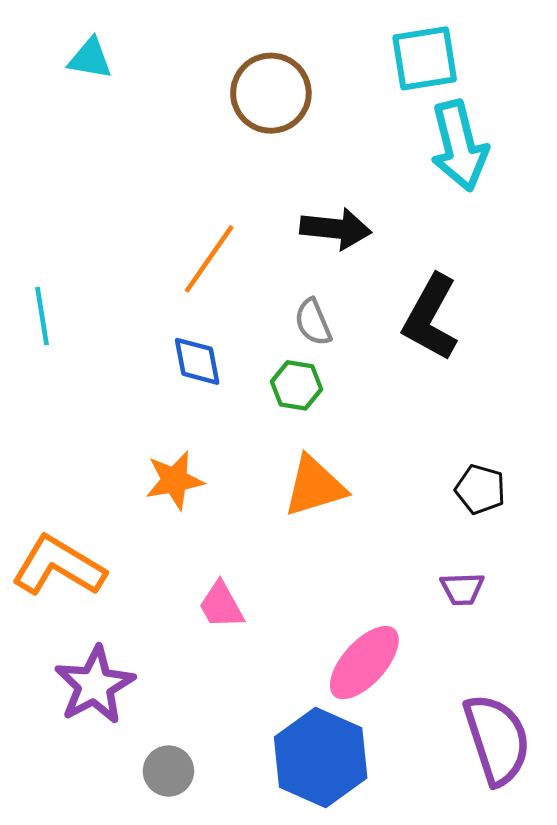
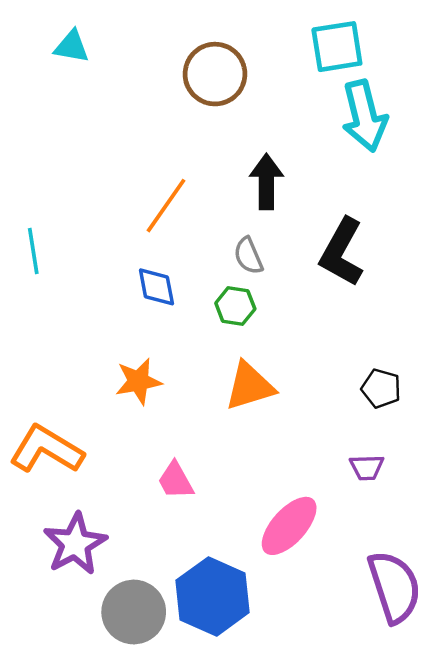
black arrow: (336, 229) -> (266, 182), turned -96
blue hexagon: (321, 757) -> (213, 596), moved
gray circle: (168, 771) -> (134, 612), size x1.6

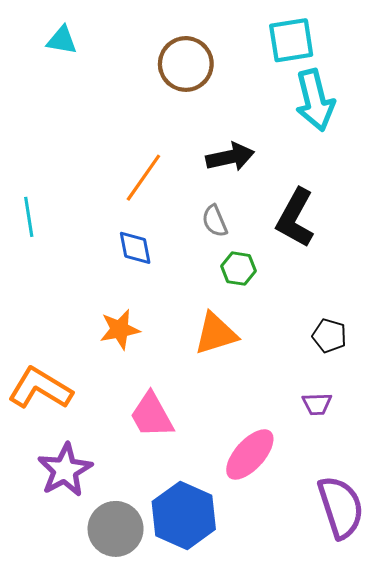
black arrow: (266, 182) -> (230, 157), turned 78
green hexagon: (235, 306) -> (238, 269), moved
pink trapezoid: (176, 481) -> (152, 415), size x1.4

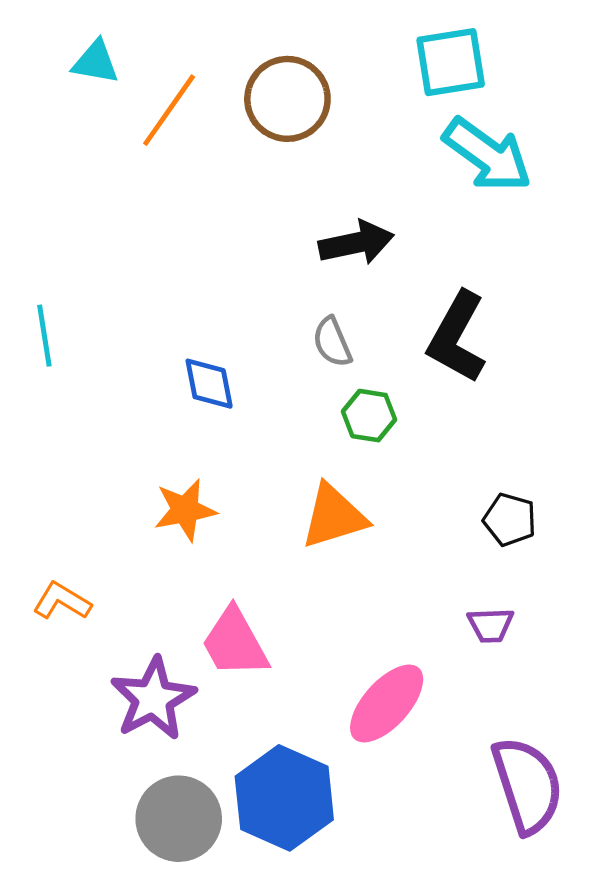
cyan arrow: (315, 100) -> (487, 155), turned -40
orange line: (143, 178) -> (169, 110), moved
orange L-shape: (40, 388) -> (62, 601), size x0.6
purple star: (65, 470) -> (153, 699), moved

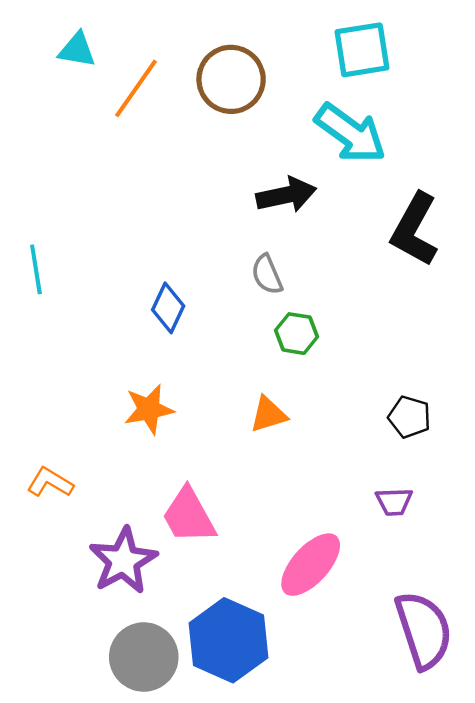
cyan arrow: (487, 155) -> (350, 133), moved
black L-shape: (457, 337) -> (415, 230), moved
blue diamond: (209, 384) -> (168, 308), turned 36
orange triangle: (334, 516) -> (268, 414), size x0.7

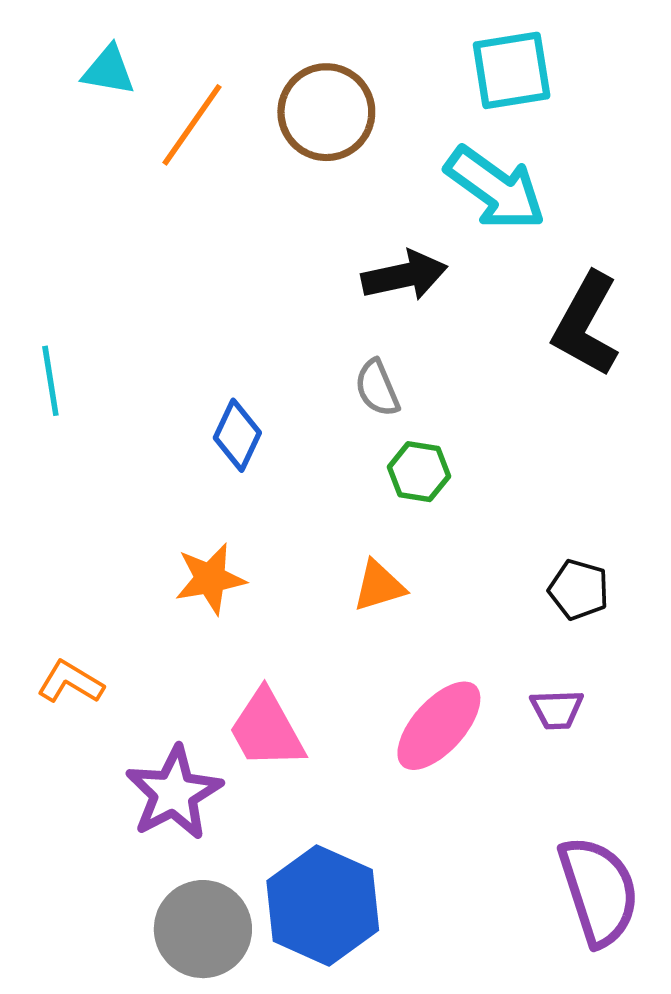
pink ellipse: (311, 565) -> (439, 726), moved

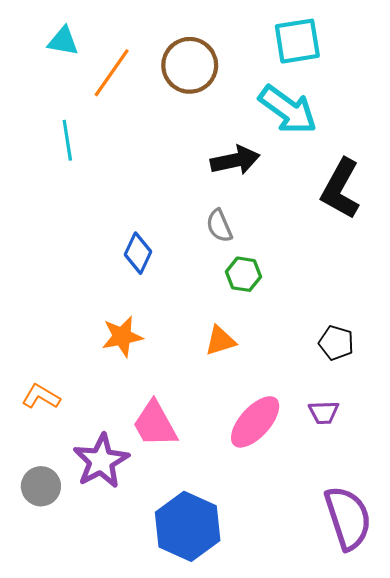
cyan line: (50, 381) -> (67, 140), moved
gray circle: (203, 929) -> (41, 486), moved, size x0.7

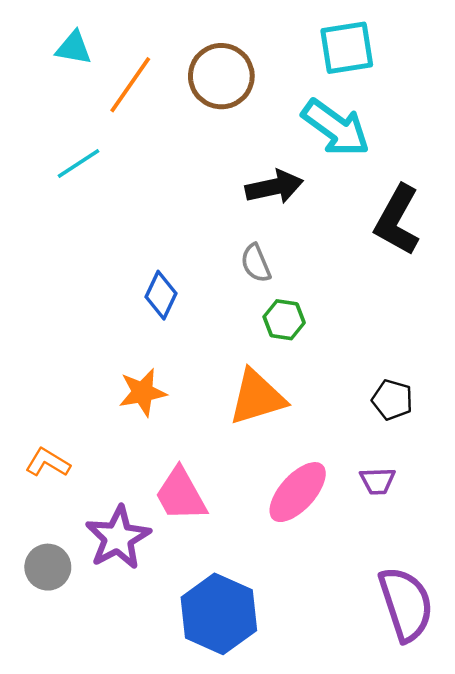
cyan line: (67, 140) -> (79, 163), turned 66
orange triangle: (220, 341) -> (257, 397), size x1.6

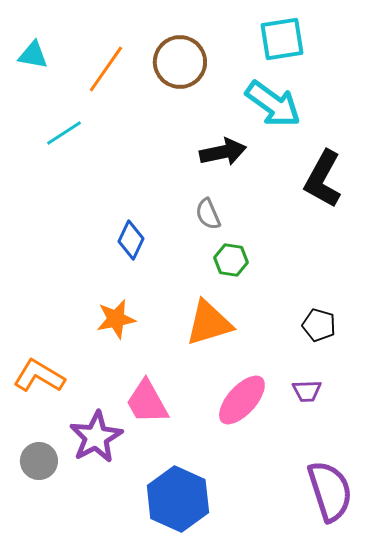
cyan triangle: (74, 48) -> (33, 55), moved
orange L-shape: (48, 463) -> (39, 376), size x1.4

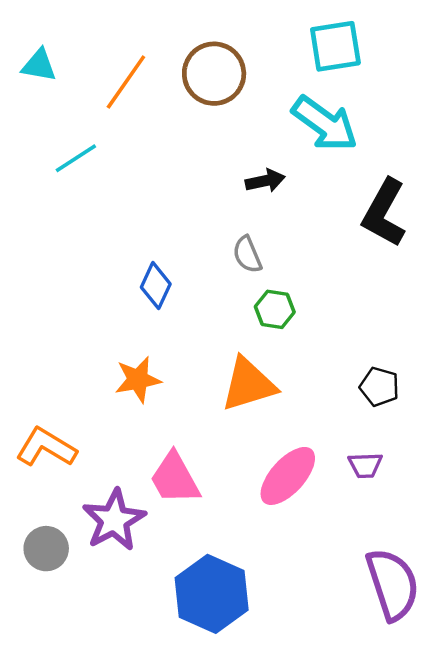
black arrow: (223, 152) -> (265, 181), size x0.7

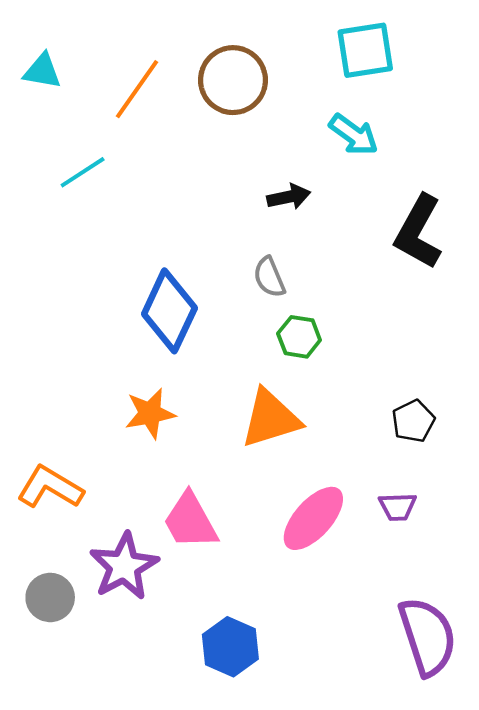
cyan arrow: (325, 124) -> (354, 135), size x0.7
blue diamond: (156, 286) -> (169, 311), size x1.6
black pentagon: (379, 387) -> (413, 421), turned 30
blue hexagon: (212, 594) -> (230, 647), size x0.7

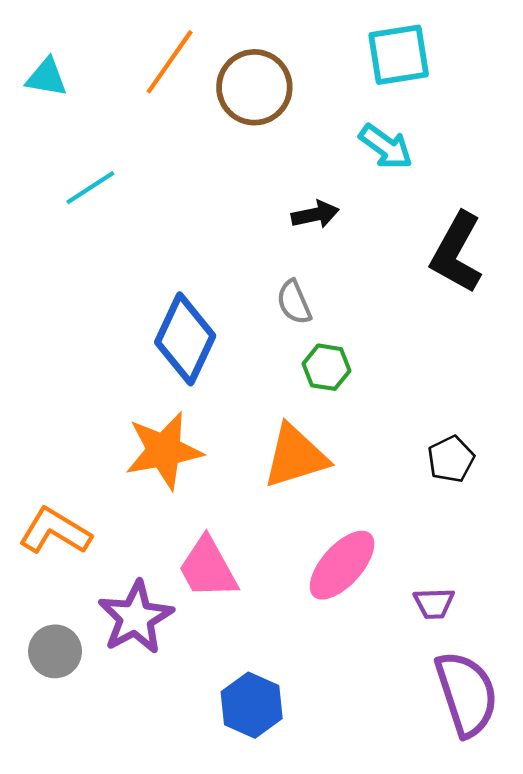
orange line: (137, 89) -> (170, 62), moved
orange star: (150, 413) -> (164, 451), size x1.4
purple trapezoid: (398, 507) -> (434, 603), moved

